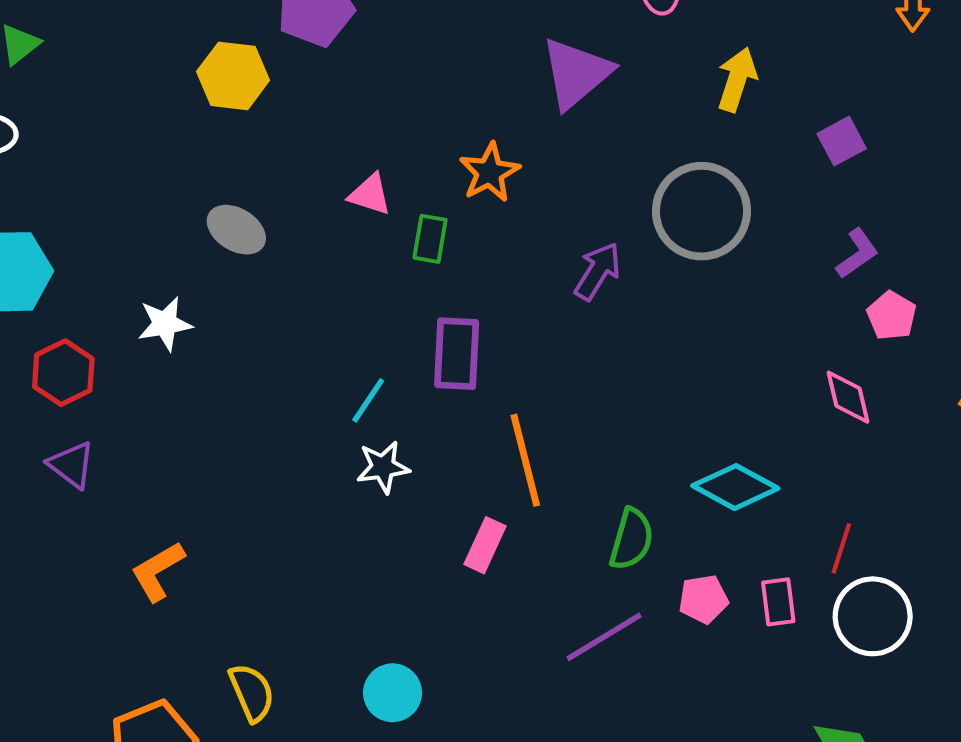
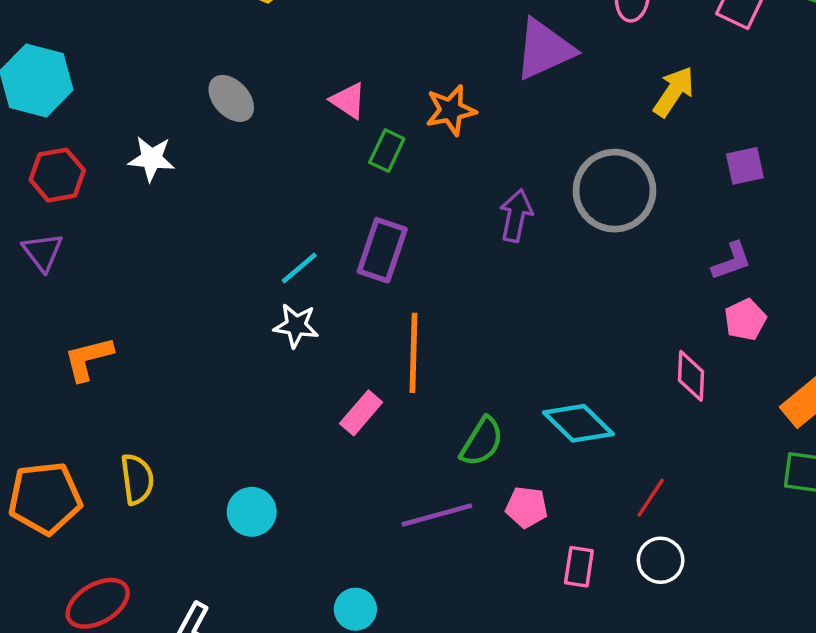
purple arrow: (598, 271) -> (516, 216), turned -36
pink rectangle: (778, 602) -> (579, 567), moved
white circle: (873, 616) -> (661, 560), size x0.7

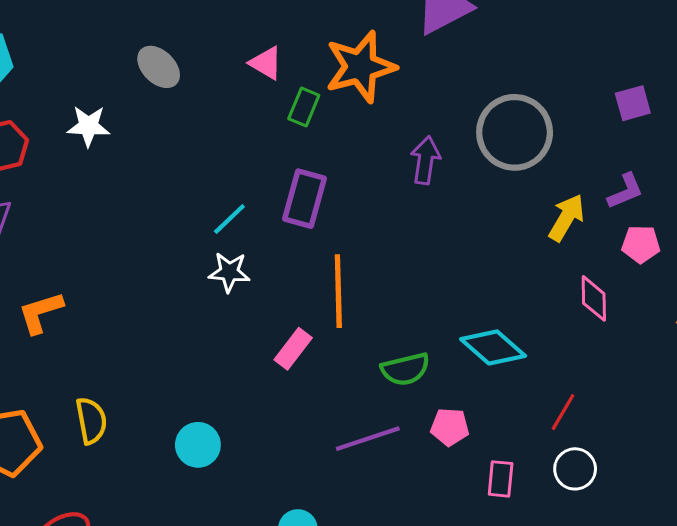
yellow arrow: (674, 92) -> (567, 218), moved
orange star: (451, 110) -> (360, 67), size x1.5
pink pentagon: (745, 320) -> (641, 244), turned 30
green semicircle: (482, 442) -> (405, 369), turned 48

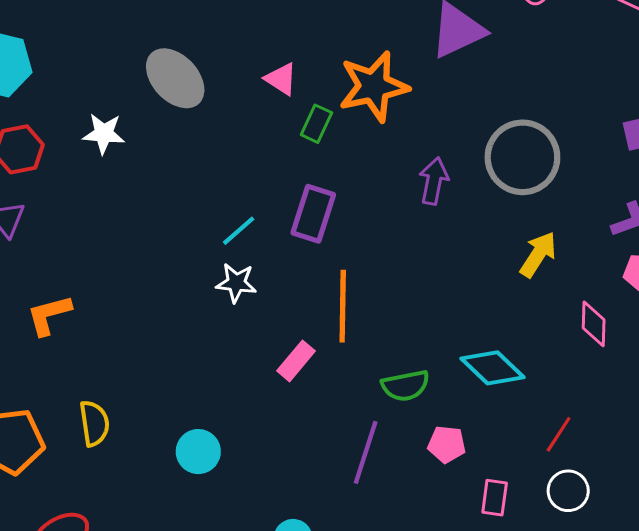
gray ellipse: (159, 67) -> (175, 78), size x1.4
yellow arrow: (567, 218) -> (538, 254), moved
purple line: (368, 439) -> (366, 452), turned -56

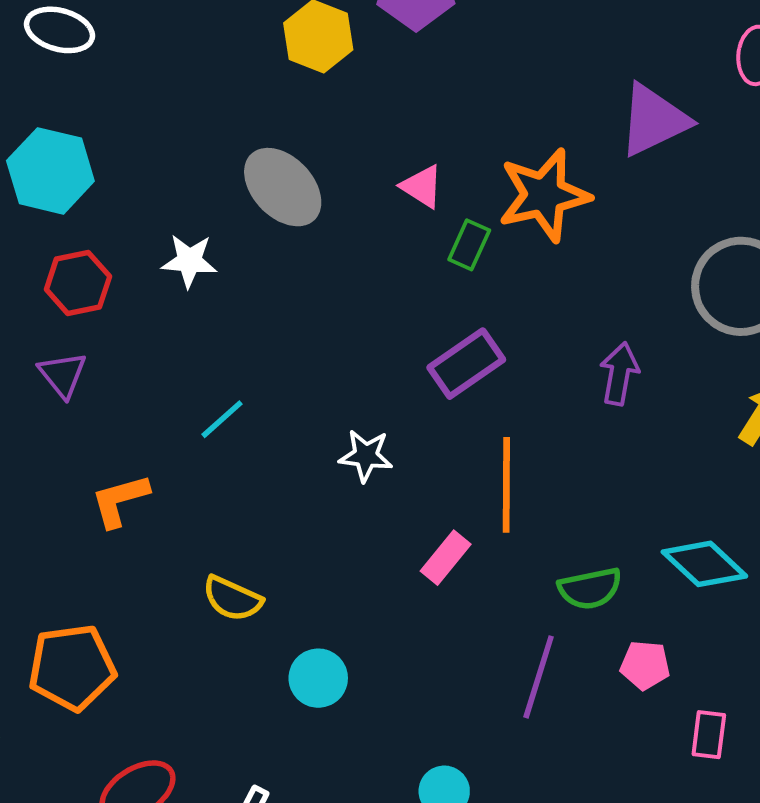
purple arrow: (434, 181) -> (619, 374), moved
purple rectangle: (313, 214) -> (466, 364), turned 38
cyan line: (239, 231) -> (222, 419), moved
yellow semicircle: (94, 423) -> (232, 599), moved, turned 123

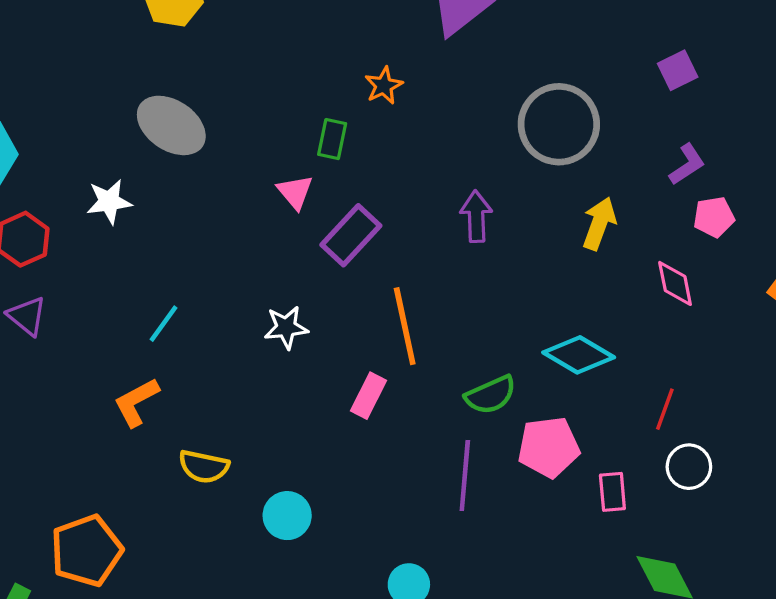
pink triangle: (422, 186) -> (295, 192), moved, turned 30
orange star: (544, 195) -> (384, 86), size x0.5
orange L-shape: (120, 500) -> (136, 402), moved
pink pentagon: (645, 665) -> (549, 447), size x1.5

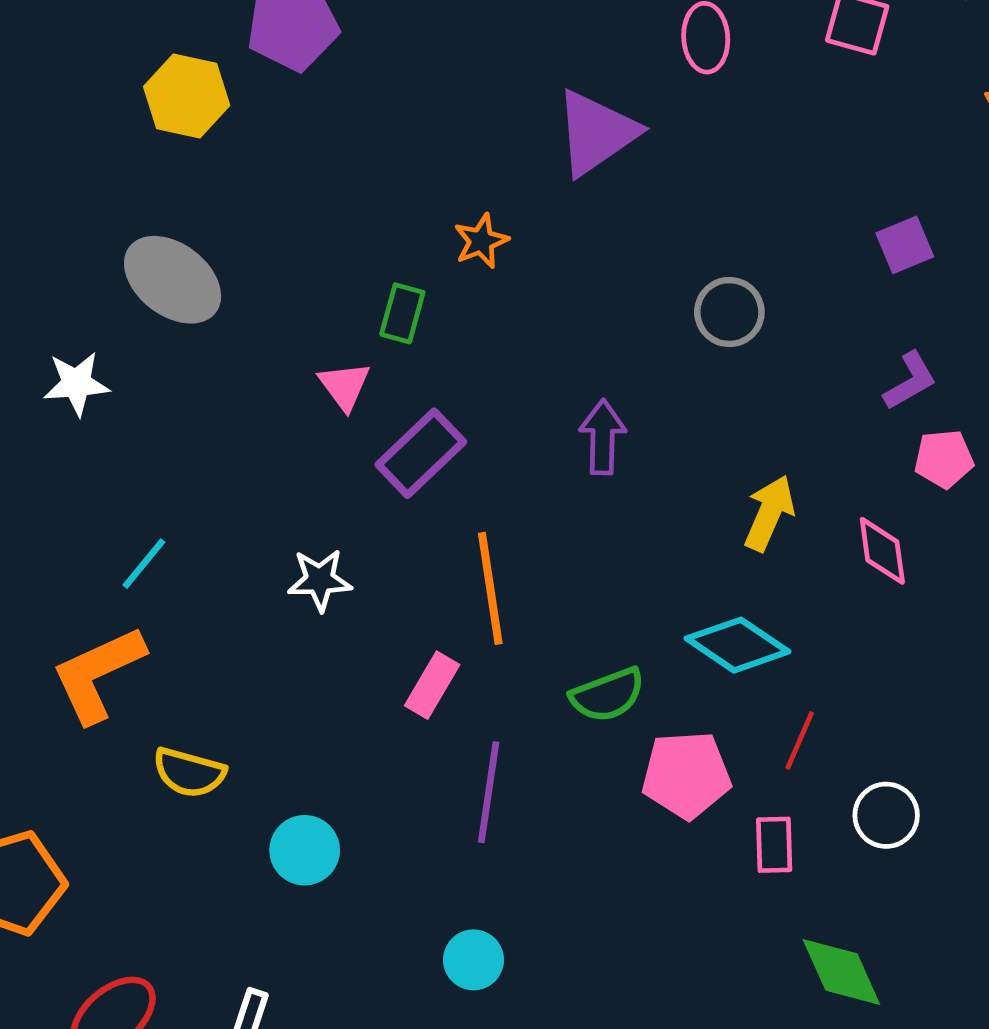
gray circle: (559, 124) -> (729, 312), size x0.6
yellow arrow: (599, 223) -> (769, 513), moved
orange L-shape: (136, 402) -> (98, 674), size x1.4
red line: (665, 409) -> (800, 741), moved
purple line: (465, 475) -> (489, 792), moved

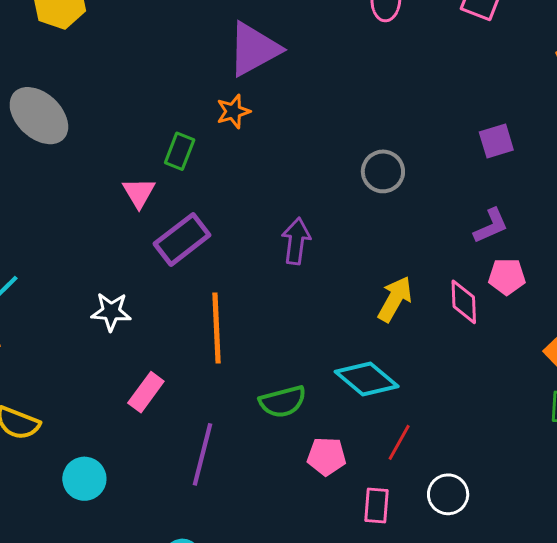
purple triangle: (596, 133) -> (254, 49), moved
pink diamond: (882, 551) -> (464, 302), moved
pink rectangle: (432, 685) -> (146, 392), moved
pink pentagon: (686, 775) -> (326, 456), size x0.7

